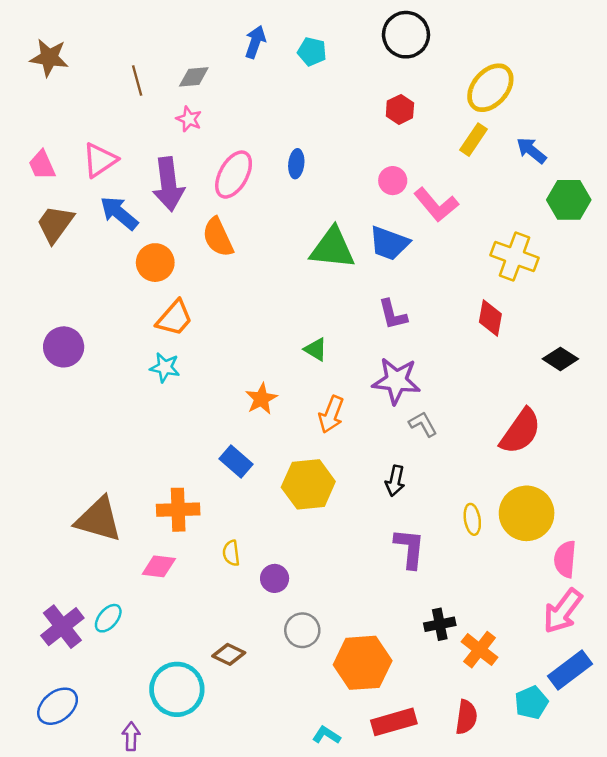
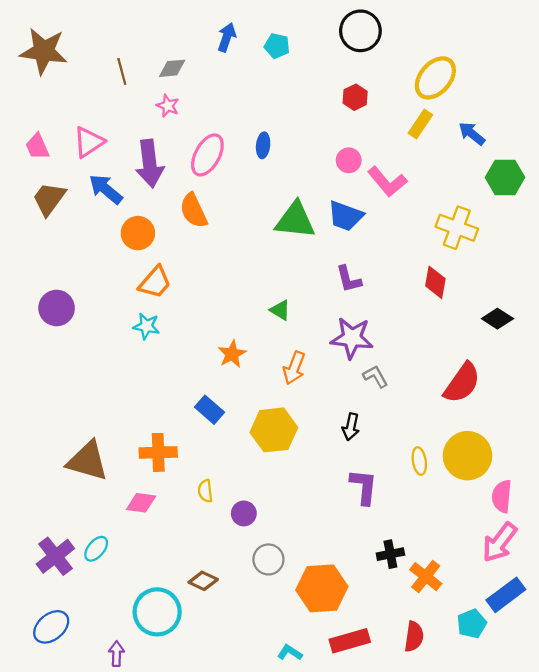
brown star: (49, 58) -> (44, 51), size x1.4

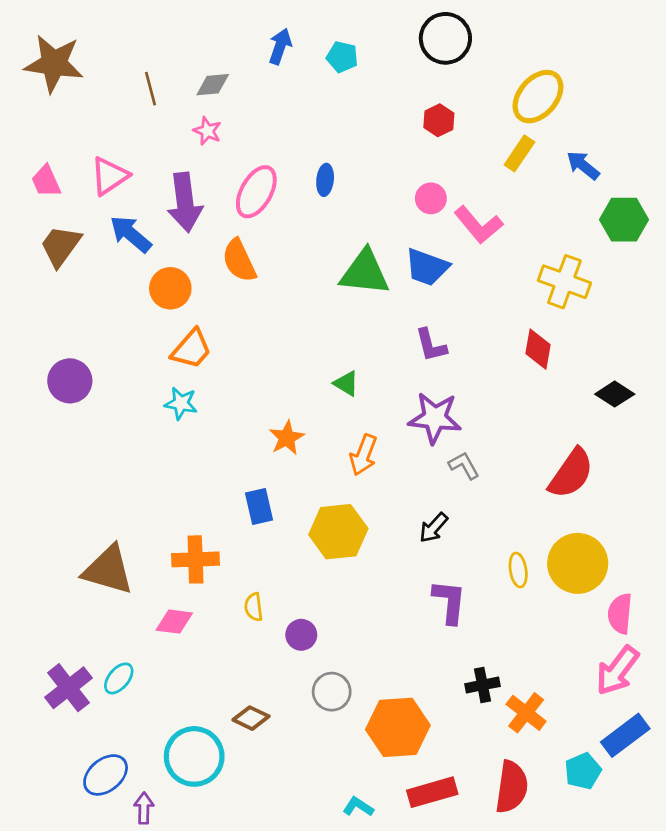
blue rectangle: (210, 410) -> (259, 507), turned 36
black arrow: (351, 427) -> (434, 528), turned 30
blue ellipse: (51, 627) -> (106, 775), moved
red semicircle: (414, 637) -> (512, 787), size x1.4

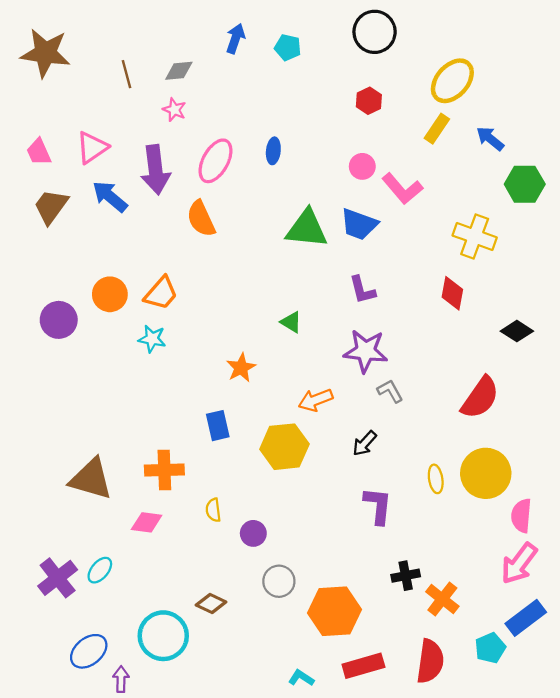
orange circle: (170, 288) -> (110, 294), moved
orange arrow: (363, 455) -> (316, 400), moved, turned 48

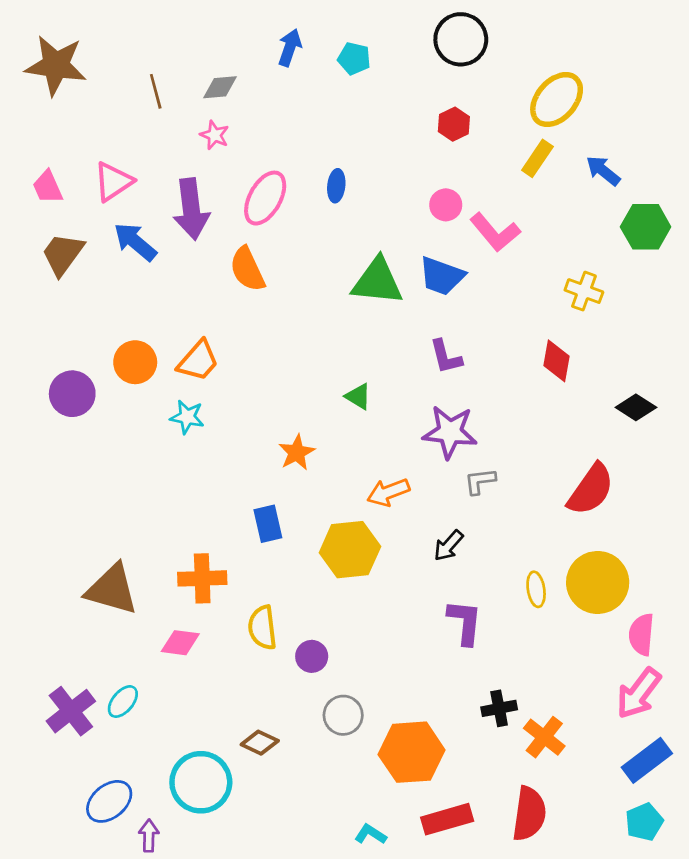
yellow cross: (475, 236) -> (584, 291), size x0.7
gray L-shape: (390, 391) -> (480, 481), turned -68
yellow semicircle: (213, 510) -> (262, 628), size x1.5
cyan pentagon: (490, 648) -> (644, 822), moved

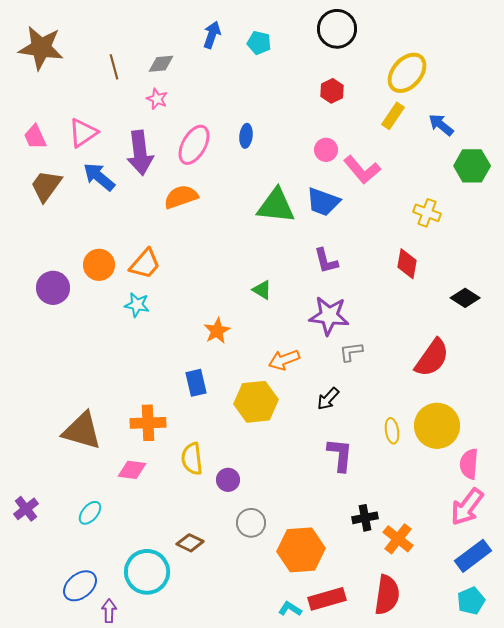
orange semicircle: (247, 269) -> (181, 197), turned 96
purple cross: (71, 711) -> (26, 509), moved, size x0.7
cyan L-shape: (370, 834) -> (290, 609), moved

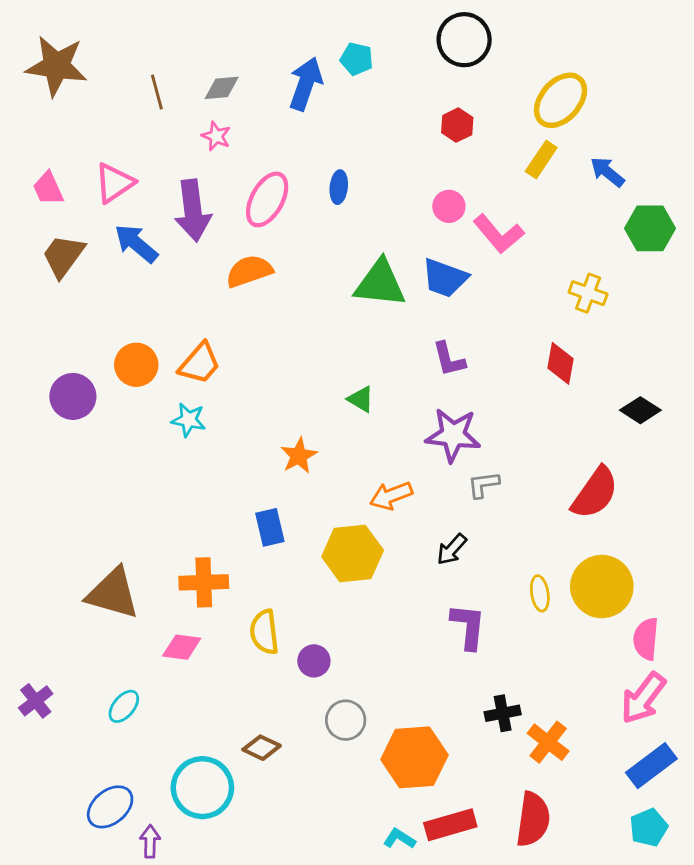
blue arrow: (212, 35) -> (306, 84), moved, size x1.4

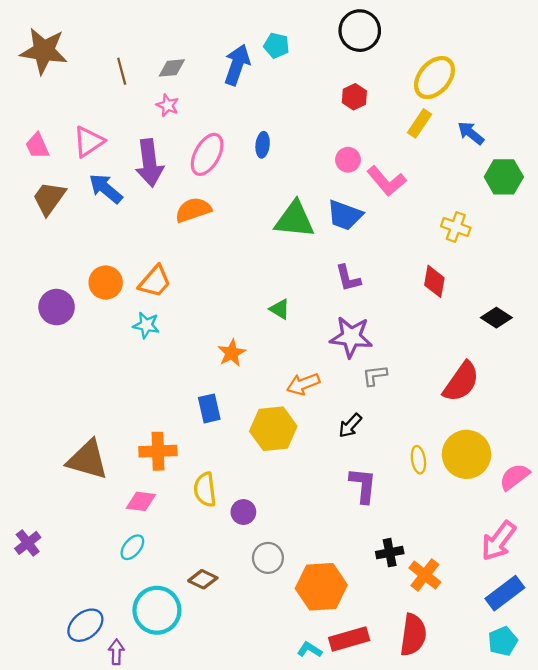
pink semicircle: (646, 639) -> (515, 477), moved, turned 48
cyan ellipse: (124, 706) -> (132, 547), moved

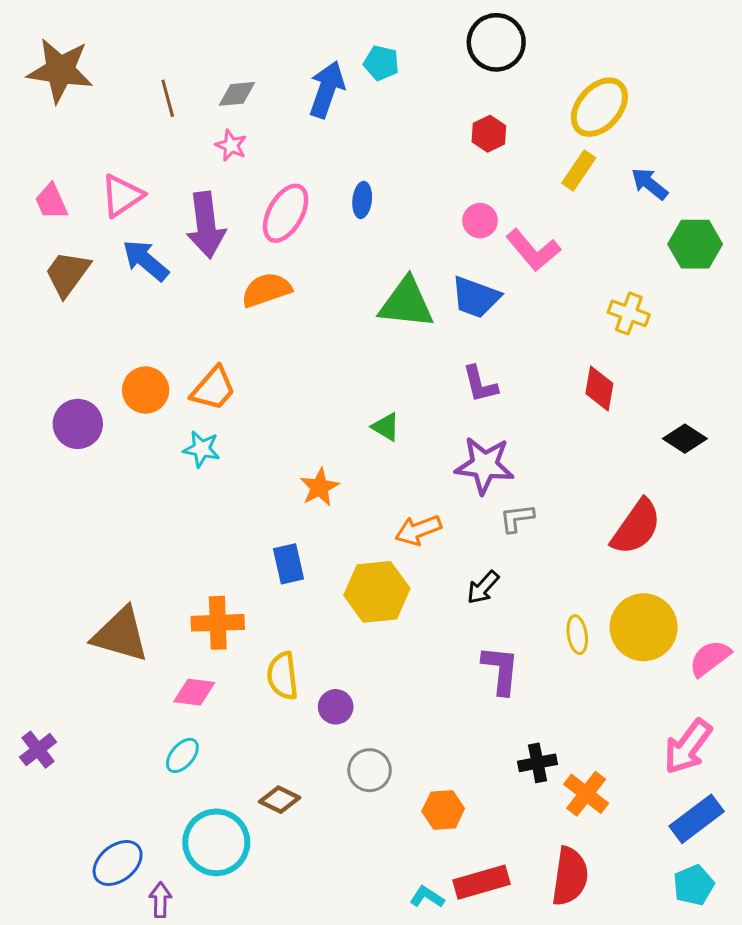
orange hexagon: (321, 587) -> (443, 810), size x0.6

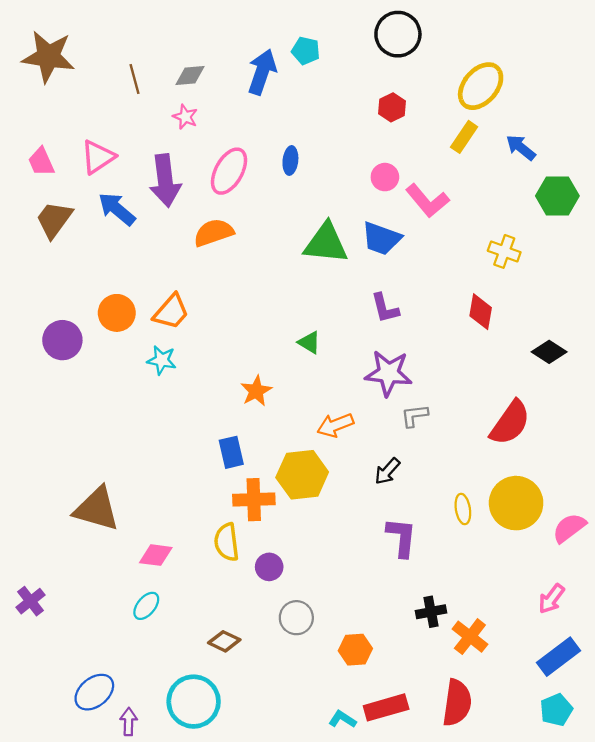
orange cross: (218, 623) -> (254, 500), moved
pink arrow: (688, 747) -> (551, 599), size x0.7
cyan circle: (216, 842) -> (194, 702), moved

